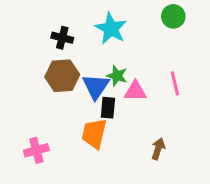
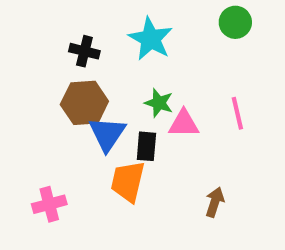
blue triangle: (96, 86) -> (107, 134), moved

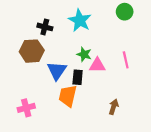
brown hexagon: (84, 103) -> (32, 51), moved

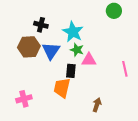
cyan star: (80, 20) -> (73, 32), moved
pink line: (126, 60) -> (125, 69), moved
blue triangle: (57, 71) -> (51, 51), moved
brown arrow: (114, 107) -> (97, 105), moved

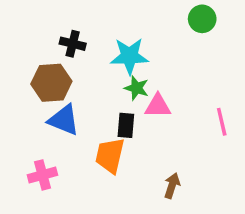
cyan star: (73, 32) -> (129, 56), turned -30
blue triangle: (51, 51) -> (64, 120), moved, turned -42

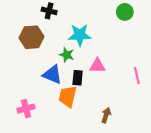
black cross: (73, 44) -> (49, 11), moved
brown hexagon: (51, 83) -> (31, 37), moved
green star: (137, 88) -> (67, 55), moved
blue triangle: (64, 120) -> (52, 75), moved

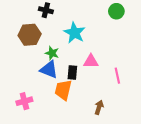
cyan star: (80, 35) -> (74, 33), turned 30
green star: (67, 55) -> (52, 53), moved
pink line: (137, 76) -> (117, 76), moved

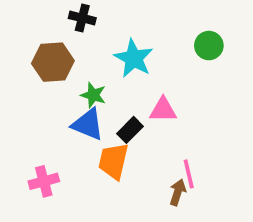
green circle: (116, 11) -> (209, 46), moved
black rectangle: (72, 73) -> (130, 130), turned 40
pink line: (117, 76) -> (189, 174), moved

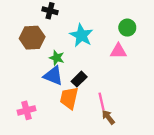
pink triangle: (163, 110) -> (118, 51), moved
pink line: (189, 174) -> (102, 101), moved
brown arrow: (178, 192) -> (108, 117), turned -56

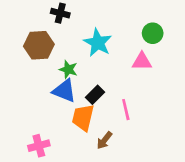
pink line: (102, 101) -> (126, 110), moved
pink cross: (27, 110) -> (39, 146), moved
brown arrow: (108, 117) -> (104, 140), moved, turned -104

